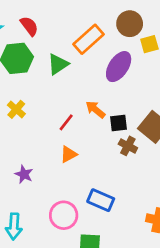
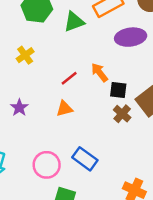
purple ellipse: (119, 67) -> (131, 37), turned 36
purple star: (24, 174) -> (19, 108), moved

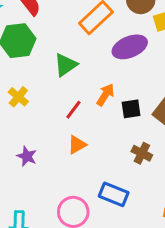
green triangle: (74, 22) -> (66, 65), moved
orange arrow: (99, 72) -> (105, 95), turned 84
brown cross: (122, 114) -> (142, 153), moved

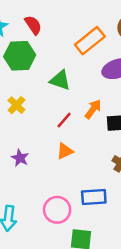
green triangle: (66, 65) -> (60, 80), turned 50
blue rectangle: (114, 194) -> (94, 197), turned -30

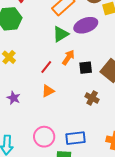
green triangle: (60, 80) -> (61, 34), moved, turned -48
blue rectangle: (94, 197) -> (76, 138), moved

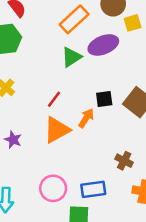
orange arrow: (68, 57) -> (86, 118), moved
orange triangle: (48, 91) -> (57, 130), size x1.6
brown cross: (92, 98) -> (124, 161), moved

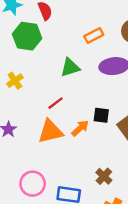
orange rectangle: (74, 19) -> (94, 35), size x0.7
green triangle: (71, 57) -> (70, 67), moved

